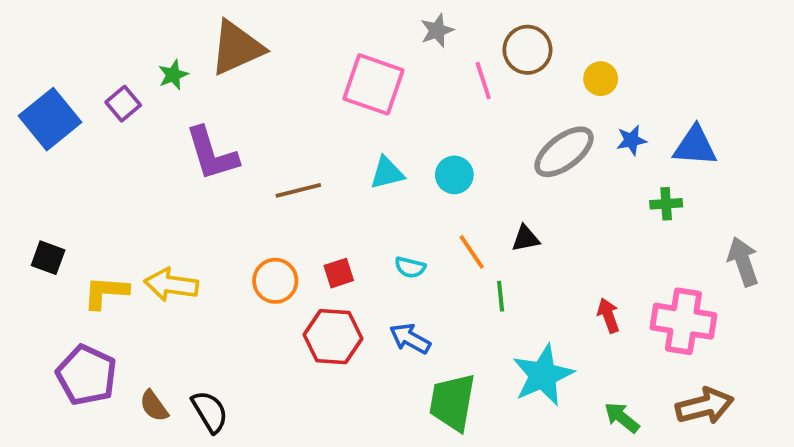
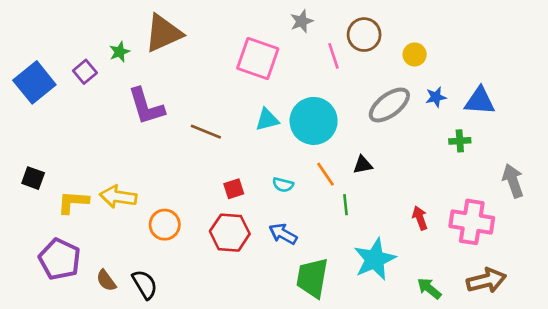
cyan circle: (454, 175) -> (314, 121), size x1.8
brown line: (298, 190) -> (206, 132), turned 36
orange circle: (275, 281) -> (165, 225), moved

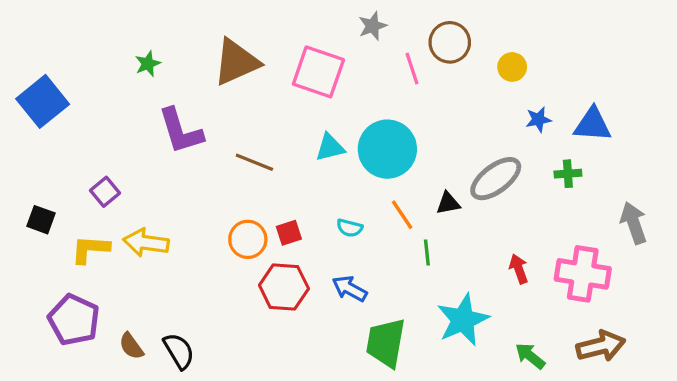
brown triangle: (163, 33) -> (236, 62), moved
purple square: (85, 72) -> (105, 192), moved
gray ellipse: (389, 105) -> (496, 179), moved
orange circle: (165, 225) -> (248, 239), moved

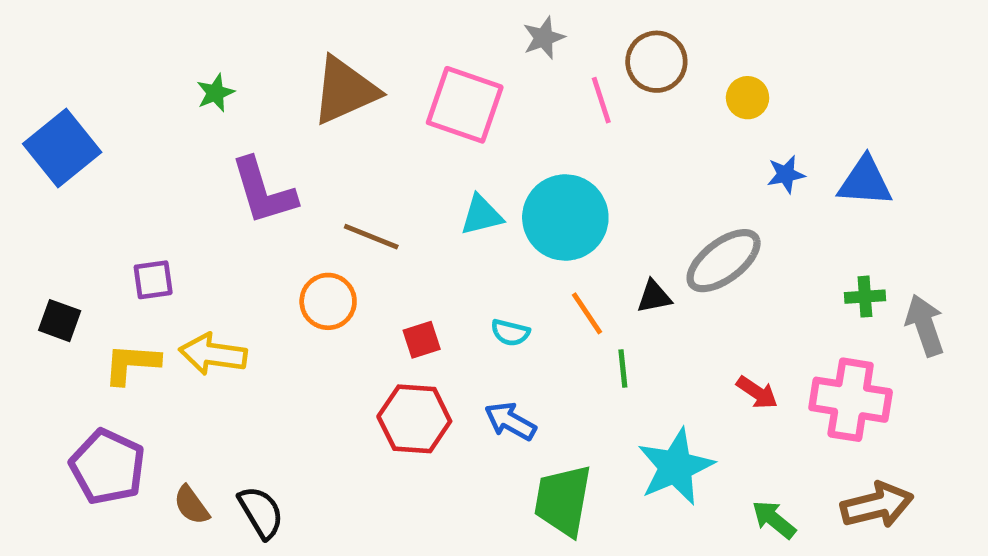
green cross: (568, 174) -> (865, 297), moved
purple square: (105, 192) -> (153, 280), turned 32
orange circle: (248, 239) -> (328, 301), moved
red arrow: (519, 269) -> (757, 392), turned 144

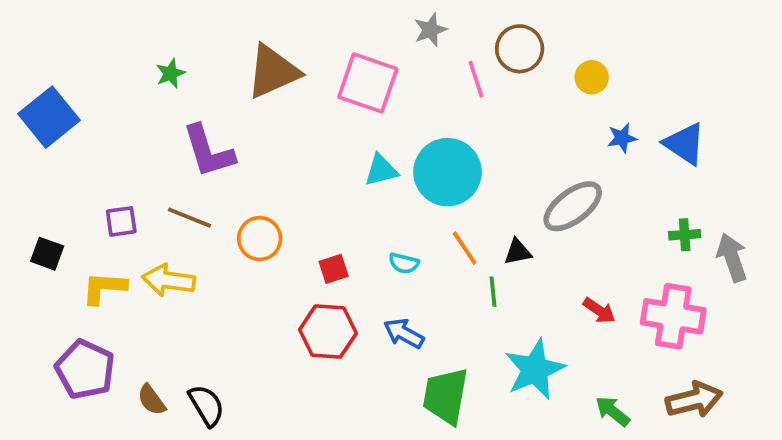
blue triangle: (865, 182) -> (685, 144), turned 30
brown line: (371, 237) -> (189, 218), moved
black triangle: (654, 297) -> (518, 252), moved

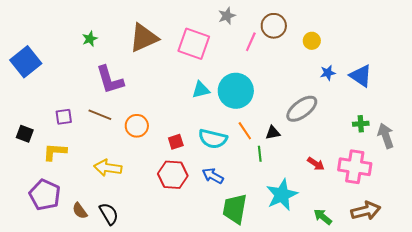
pink line: (476, 79) -> (251, 42), turned 42
cyan semicircle: (404, 263) -> (213, 139), size x1.8
yellow arrow: (169, 280) -> (108, 168), moved

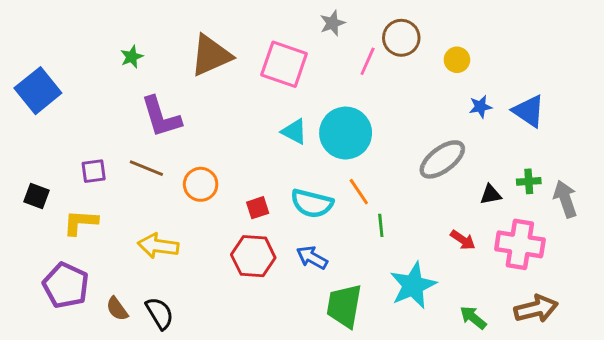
cyan triangle: (201, 90) -> (294, 132), turned 42
black triangle: (273, 133) -> (491, 195), moved

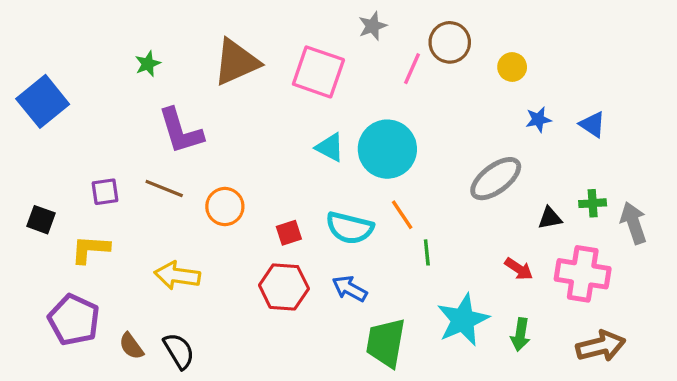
blue triangle: (529, 111) -> (593, 124), size x0.7
green arrow: (473, 318) -> (520, 335), moved, turned -120

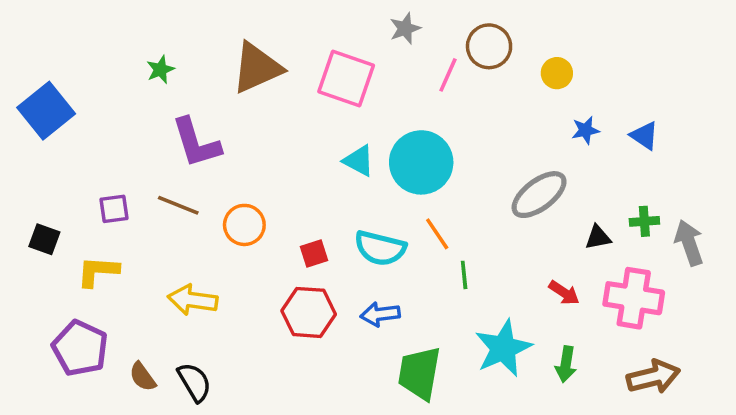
blue arrow: (350, 289) -> (380, 314), turned -36

